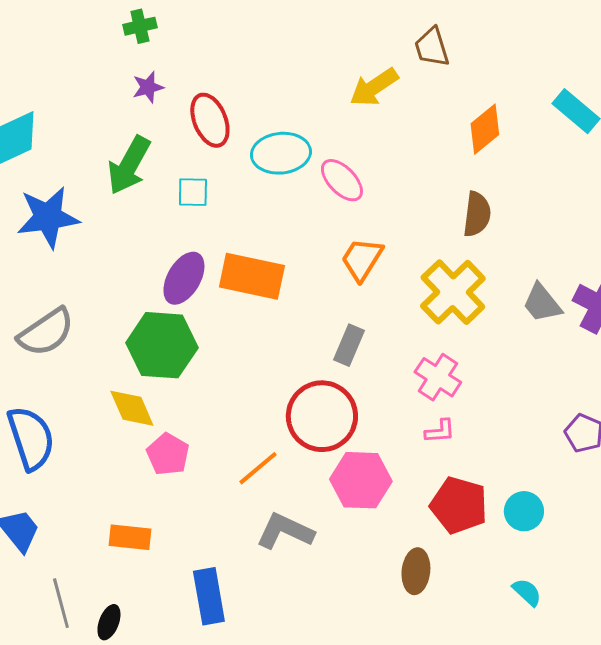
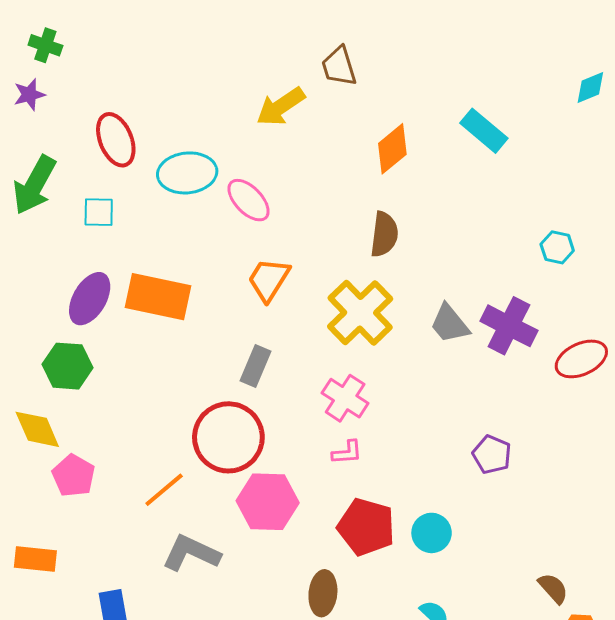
green cross: (140, 26) -> (45, 45), turned 32
purple star: (148, 87) -> (29, 95), moved
green hexagon: (162, 345) -> (68, 366), size x0.7

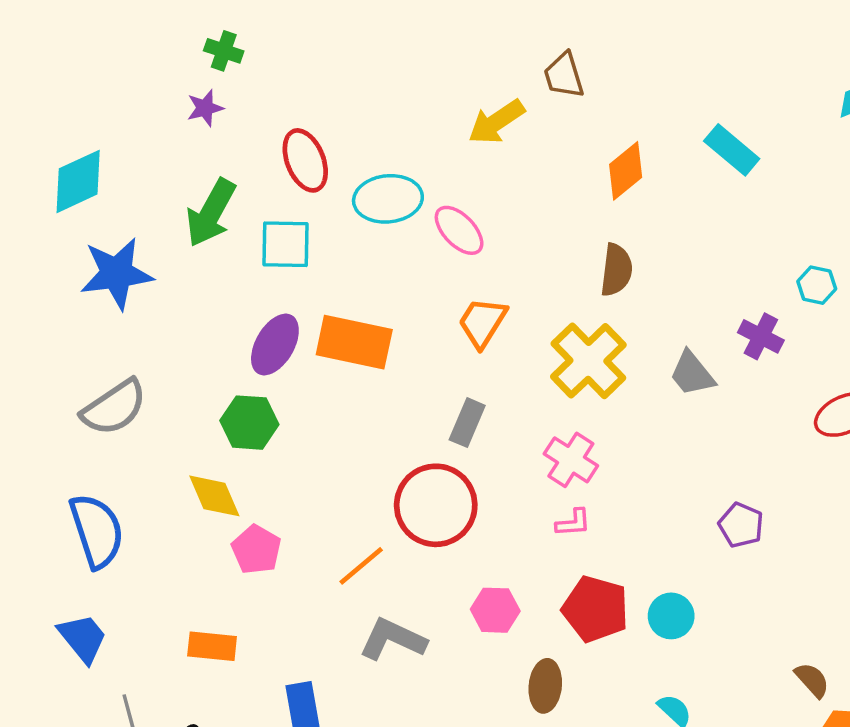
cyan square: (99, 212) -> (285, 244), size x1.4
purple cross: (509, 326) -> (761, 336), moved, size x0.7
pink hexagon: (268, 502) -> (495, 610), moved, size x0.7

